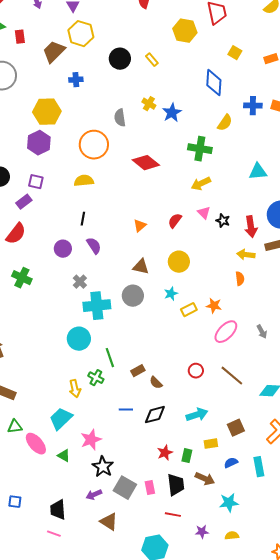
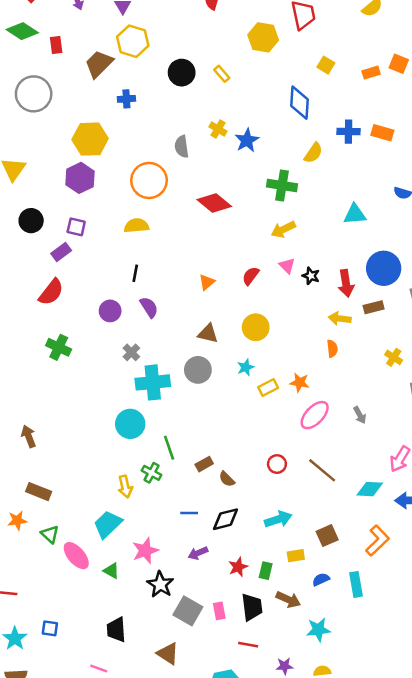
green triangle: (15, 427) -> (50, 534), turned 49
purple arrow: (94, 495) -> (198, 553), moved
black trapezoid: (58, 510) -> (116, 630), moved

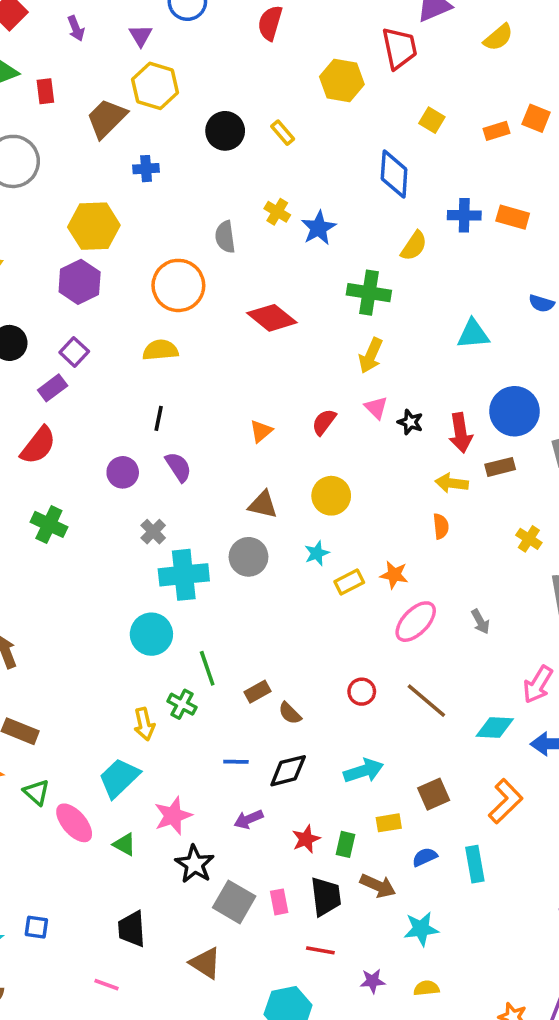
purple square: (76, 227) -> (74, 352), turned 30
yellow arrow: (283, 229) -> (371, 356), turned -40

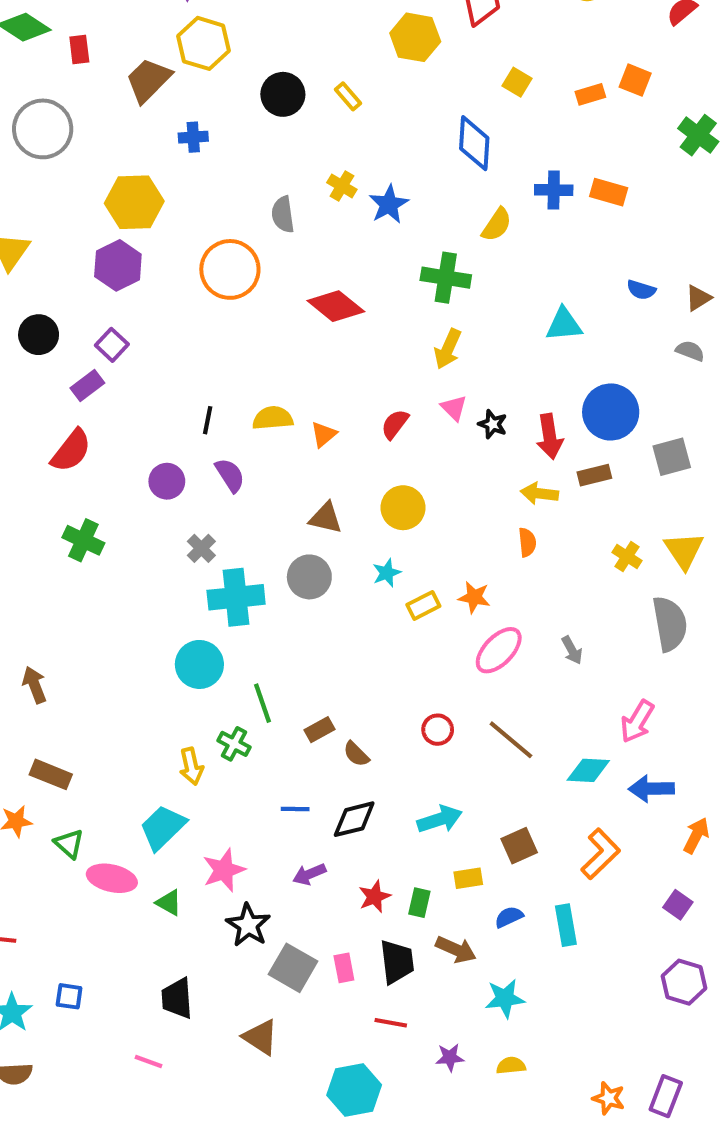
yellow semicircle: (160, 350) -> (273, 418), moved
pink ellipse: (74, 823) -> (112, 878), turned -36

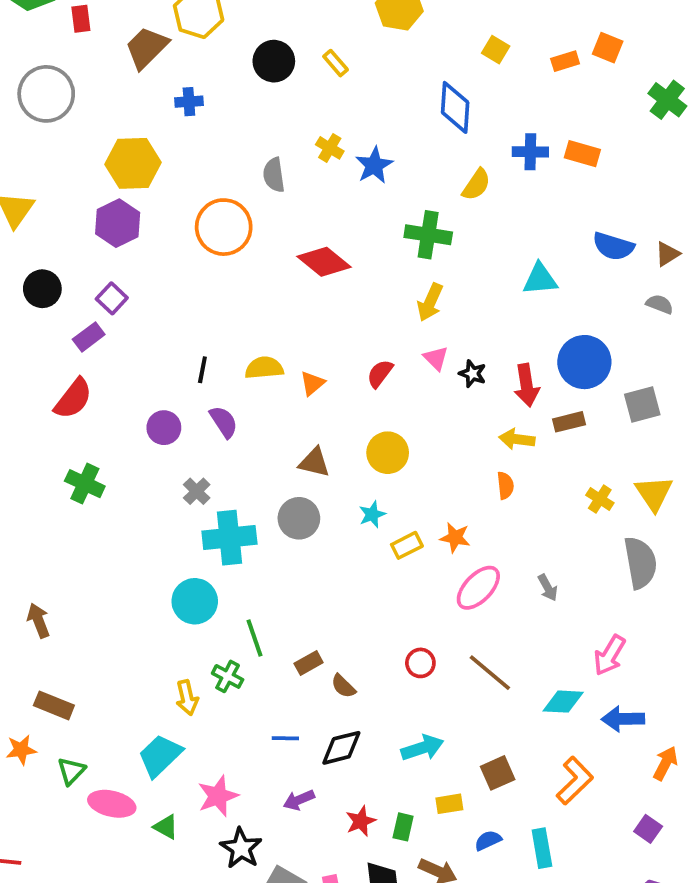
blue semicircle: (641, 290) -> (613, 246), size x1.5
green triangle: (69, 844) -> (71, 771), turned 32

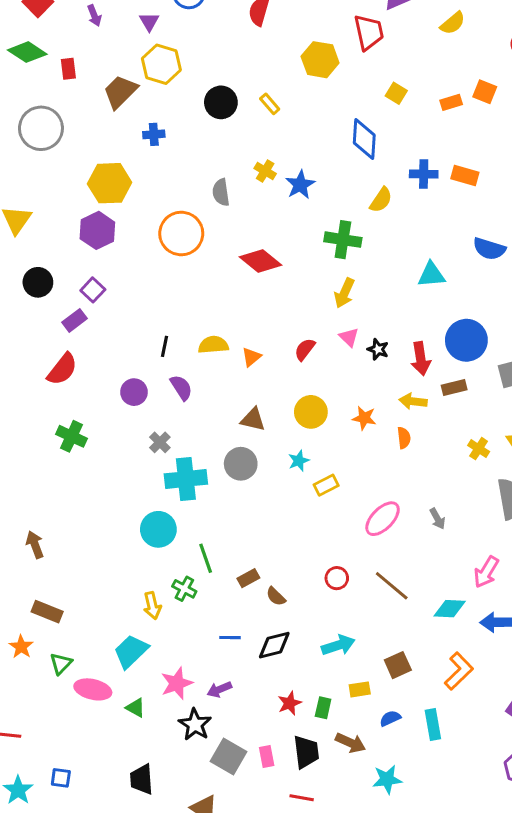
orange star: (455, 538) -> (364, 418), moved
orange star: (21, 750) -> (21, 647), turned -30
purple arrow: (299, 800) -> (219, 689), moved

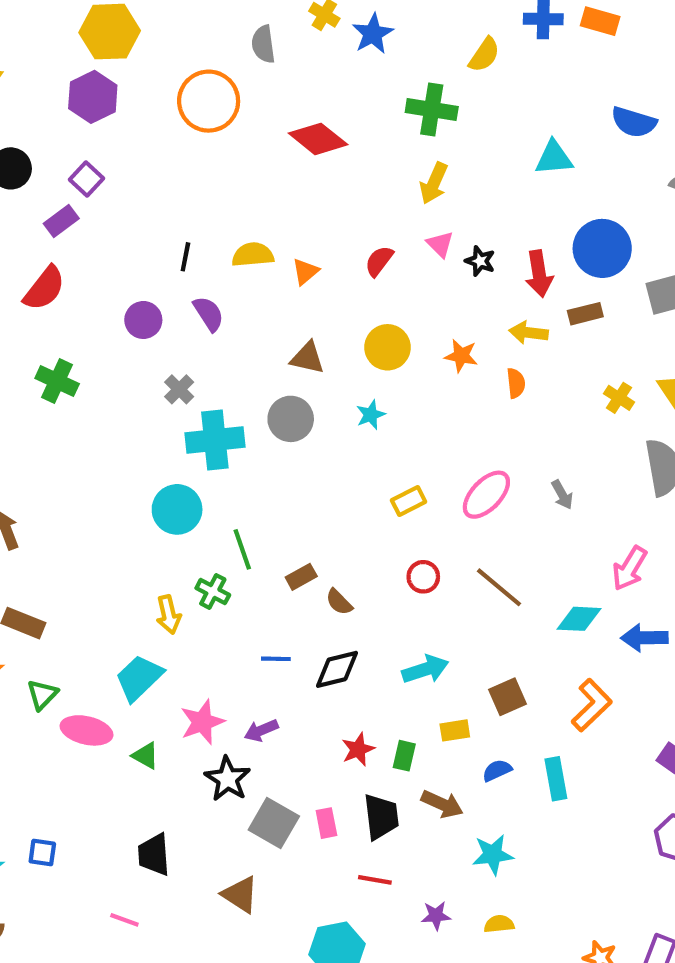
yellow rectangle: (326, 485) -> (409, 501), moved

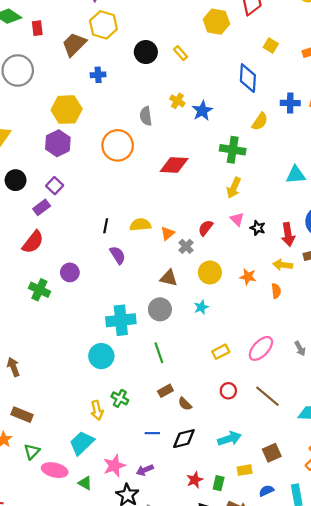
red diamond: (318, 139) -> (174, 165), turned -36
purple circle: (143, 320) -> (70, 272), moved
gray cross: (179, 389) -> (186, 246), moved
green line: (242, 549) -> (159, 353), moved

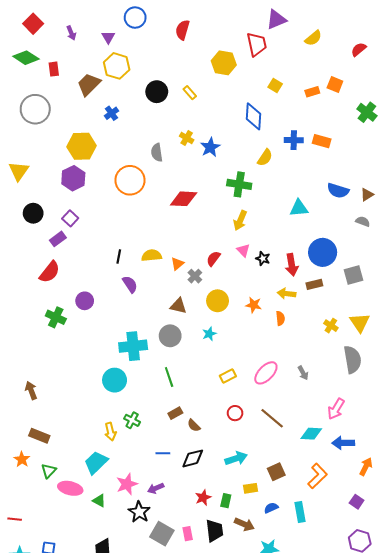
blue cross: (98, 75) -> (111, 113), turned -32

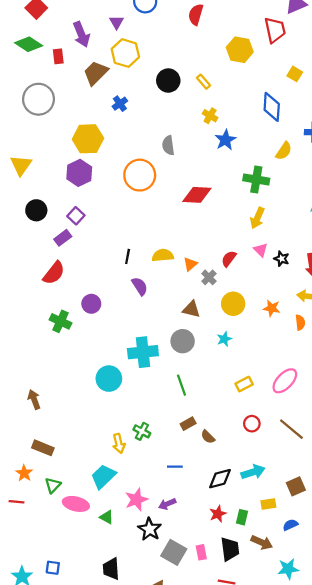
purple arrow: (71, 33) -> (81, 34), moved, size x1.6
yellow cross: (187, 138) -> (210, 116), moved
cyan circle: (115, 380) -> (109, 379), moved
black diamond: (193, 458) -> (220, 479), moved
red line: (15, 519) -> (17, 502), moved

